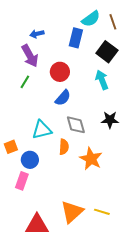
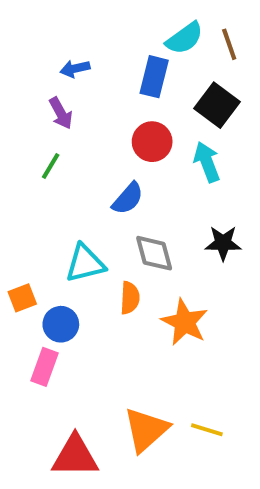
purple arrow: (30, 56) -> (61, 113), size x0.7
red circle: (60, 72) -> (152, 142), moved

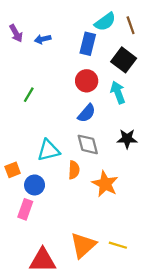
purple arrow: (61, 113) -> (16, 33), moved
blue semicircle: (128, 198) -> (87, 113), moved

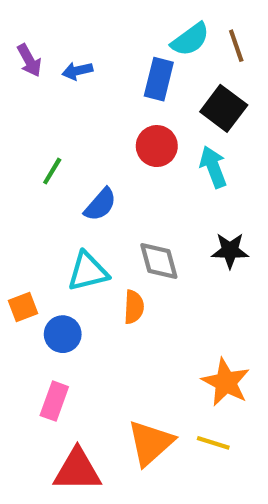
blue semicircle: (87, 113) -> (100, 205), moved
orange star: (105, 184) -> (226, 382), moved
pink rectangle: (25, 209) -> (54, 401), moved

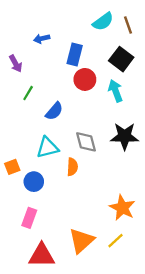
purple arrow: (29, 60) -> (16, 64), moved
blue rectangle: (159, 79) -> (75, 54), moved
black star: (230, 251) -> (125, 136), size x1.4
yellow line: (213, 443) -> (116, 241), turned -60

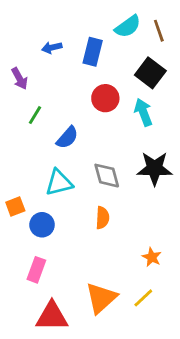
blue rectangle: (75, 54) -> (93, 52), moved
orange semicircle: (72, 167) -> (103, 218), moved
orange star: (122, 208) -> (152, 257), size x0.6

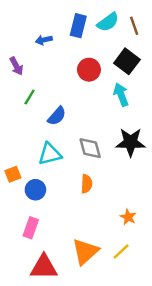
blue rectangle: (93, 52) -> (78, 26), moved
red circle: (105, 98) -> (89, 70), moved

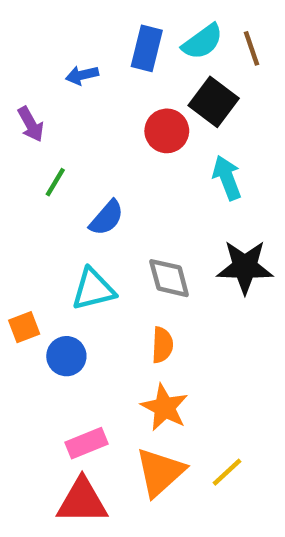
black square: (127, 61) -> (214, 102), moved
orange star: (128, 217) -> (165, 407), moved, size x1.5
pink rectangle: (31, 228) -> (87, 443), moved, turned 48

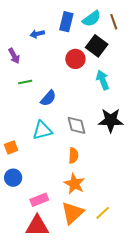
green line: (55, 182) -> (25, 82), turned 48
blue circle: (66, 356) -> (13, 178), moved

